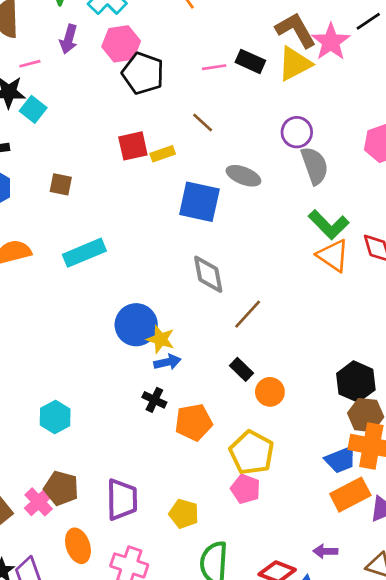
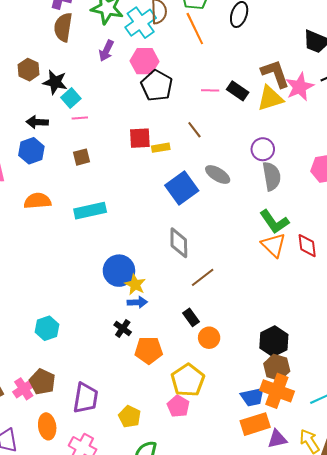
pink line: (30, 64) -> (80, 118), moved
brown square: (61, 184) -> (82, 157), turned -36
blue square: (199, 202) -> (182, 188), turned 32

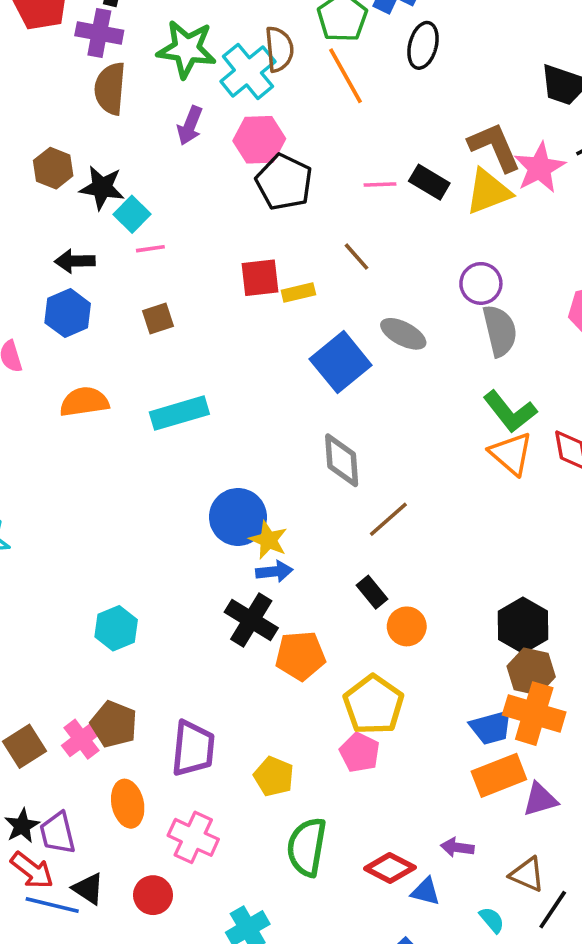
black cross: (123, 328) -> (251, 620), size x1.6

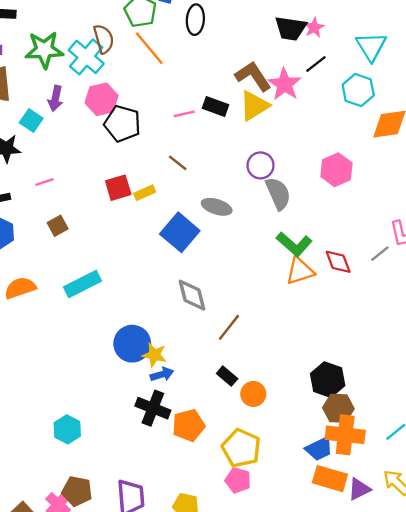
cyan square: (132, 214) -> (31, 120), moved
orange triangle: (511, 453) -> (300, 271), turned -48
orange rectangle: (499, 775) -> (330, 479), turned 48

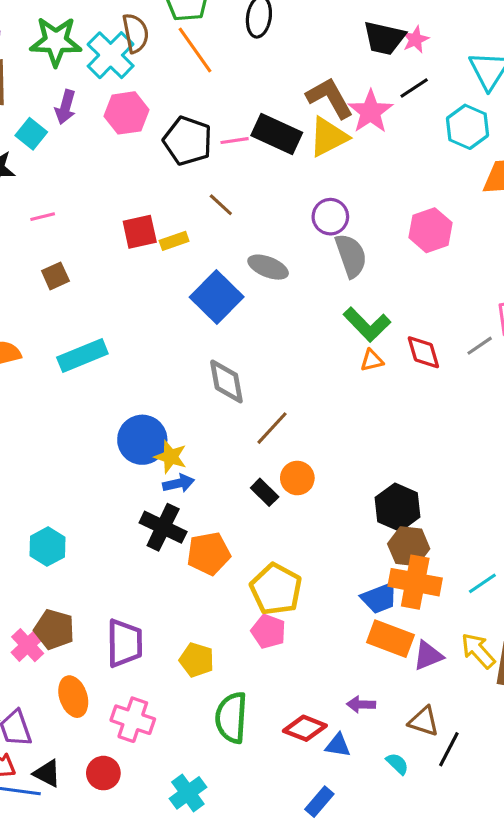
black rectangle: (215, 107) -> (277, 134), size x1.4
black pentagon: (122, 124) -> (188, 141), moved
orange triangle: (300, 271) -> (372, 360), size x0.6
orange circle: (253, 394) -> (297, 478), moved

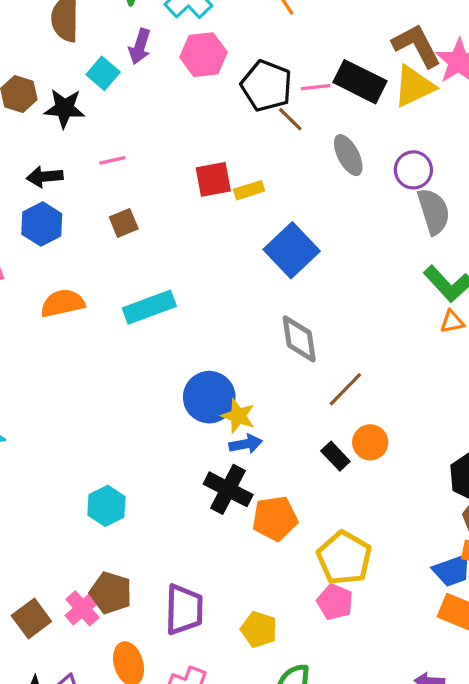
brown line: (221, 205) -> (290, 119), moved
gray ellipse: (268, 267) -> (348, 155), moved, turned 39

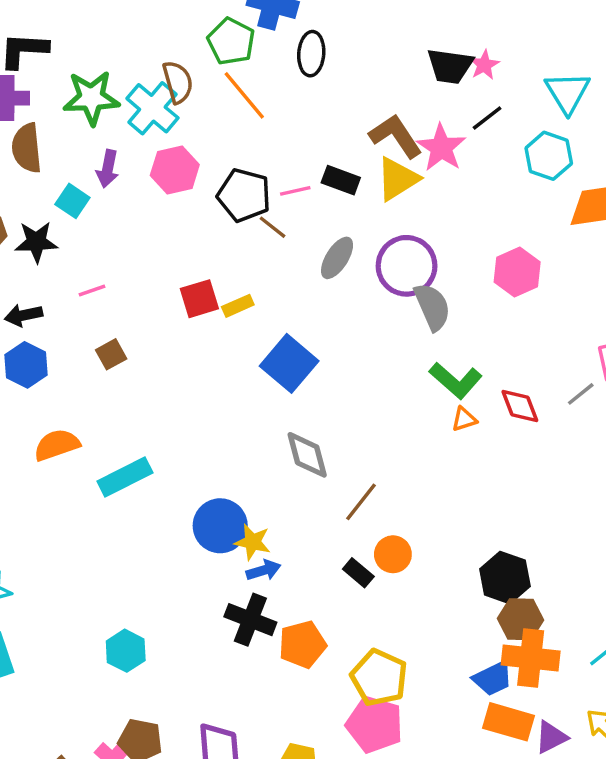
black rectangle: (360, 82) -> (341, 180), size x0.7
gray ellipse: (348, 155) -> (337, 258), turned 66
purple circle: (413, 170) -> (407, 266), size x1.5
cyan rectangle: (149, 307) -> (125, 477), moved
pink pentagon: (335, 602) -> (374, 724), size x1.5

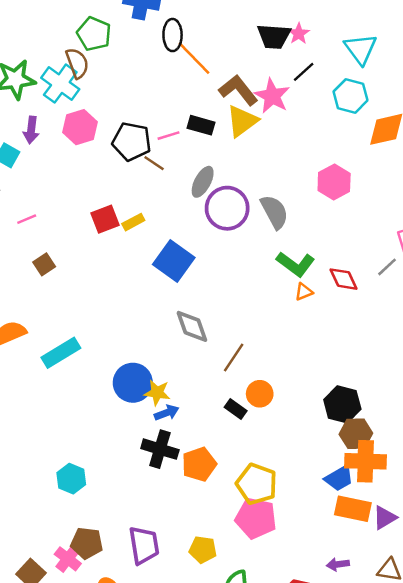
green pentagon: (231, 41) -> (94, 34), moved
orange line: (244, 95) -> (194, 58), moved
purple circle: (407, 266) -> (227, 208), moved

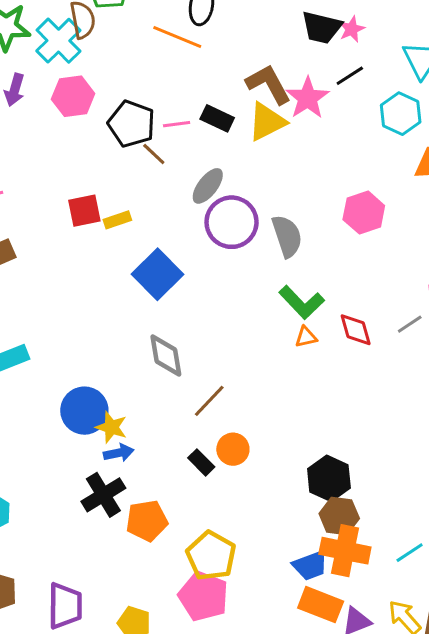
orange line: (194, 58) -> (177, 37), moved, turned -33
black cross: (160, 449) -> (103, 495), turned 32

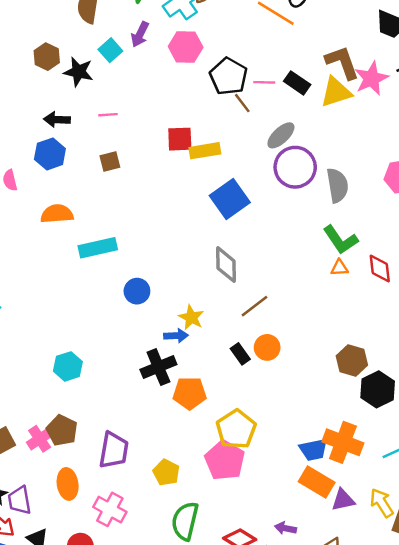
yellow rectangle: (117, 220) -> (205, 151), size x1.4
blue circle: (84, 411) -> (137, 291), moved, size x0.7
yellow star: (111, 427) -> (191, 317), moved
black hexagon: (329, 478) -> (378, 389), moved
brown hexagon: (339, 516) -> (352, 361), moved

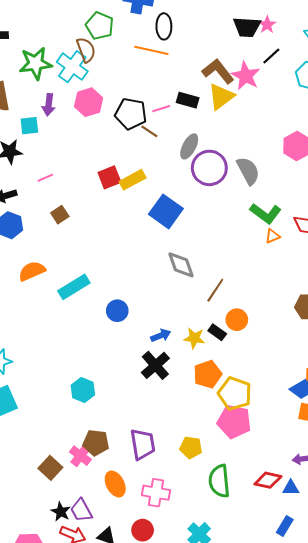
cyan square: (110, 50) -> (29, 126), turned -36
yellow star: (191, 317) -> (194, 338), moved
orange pentagon: (190, 393) -> (208, 374), moved

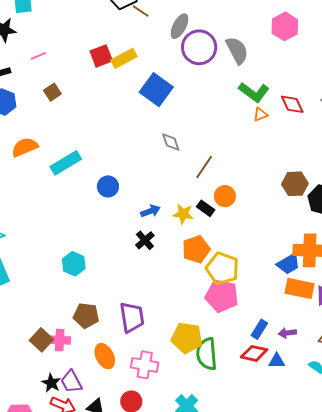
gray diamond: (181, 265) -> (171, 142), size x0.7
black cross: (155, 365) -> (145, 240), size x0.7
yellow pentagon: (191, 447) -> (187, 338), moved, size x1.4
pink cross: (80, 456) -> (60, 340), moved, turned -35
blue rectangle: (285, 526) -> (259, 329), moved

